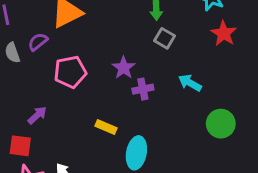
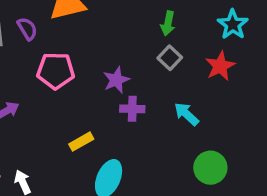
red star: (224, 33) -> (220, 66), moved
purple semicircle: (38, 42) -> (27, 29), turned 84
yellow rectangle: (106, 127) -> (81, 142), turned -66

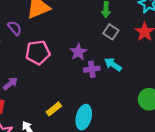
cyan arrow: (186, 114) -> (113, 64), moved
yellow rectangle: (81, 142) -> (54, 109), moved

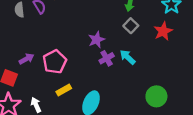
pink pentagon: (38, 52) -> (55, 62), moved, turned -30
purple cross: (92, 69) -> (107, 58), turned -32

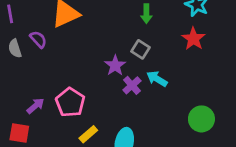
gray square: (131, 26) -> (141, 49), moved

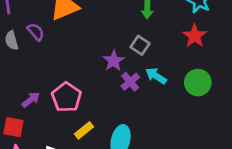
green circle: (201, 119) -> (198, 83), moved

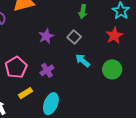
purple star: (114, 61) -> (46, 36), moved
purple cross: (130, 82) -> (47, 70), moved

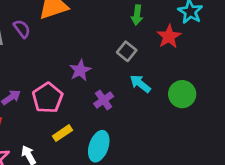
purple star: (46, 36) -> (80, 70), moved
red star: (114, 36) -> (169, 36), moved
purple cross: (47, 70) -> (104, 100), moved

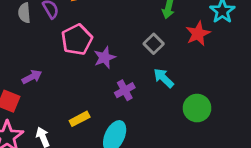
green circle: (182, 94) -> (197, 108), moved
pink pentagon: (48, 98) -> (77, 40), moved

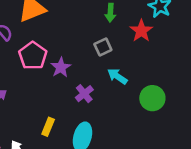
gray square: (154, 44) -> (103, 47), turned 30
yellow rectangle: (80, 119) -> (48, 127), turned -30

